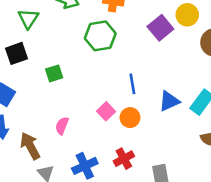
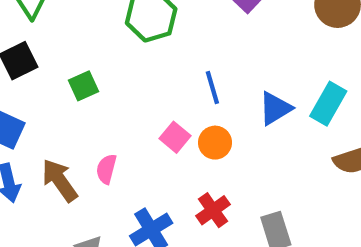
brown arrow: (30, 146) -> (60, 180), moved

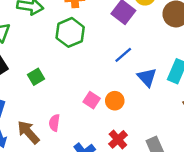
blue line: (212, 88) -> (123, 55), moved, turned 72
blue triangle: (275, 108) -> (147, 77), turned -35

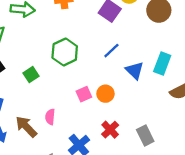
green hexagon: (70, 32) -> (65, 52), moved
pink square: (92, 100) -> (84, 94), turned 35

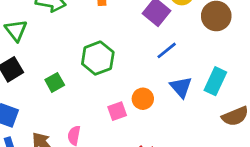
blue line: (111, 51) -> (167, 50), moved
orange circle: (105, 94) -> (143, 99), moved

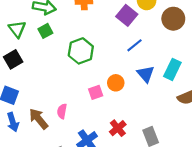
green square: (55, 82) -> (45, 31), moved

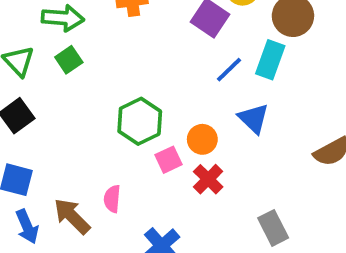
green hexagon: (81, 51) -> (140, 121), moved
cyan rectangle: (172, 69) -> (270, 60), moved
red cross: (118, 128) -> (208, 179), moved

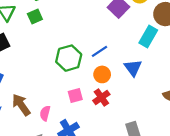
blue line: (229, 70) -> (100, 51), moved
pink square: (168, 160) -> (75, 96), moved
pink semicircle: (112, 199) -> (45, 113), moved

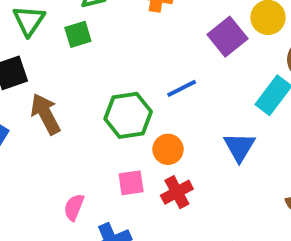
blue line: (100, 51) -> (182, 88), moved
orange circle: (102, 74) -> (168, 149), moved
brown arrow: (21, 105) -> (46, 114), moved

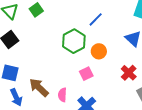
brown arrow: (46, 114) -> (39, 87), moved
red cross: (177, 192) -> (129, 73), moved

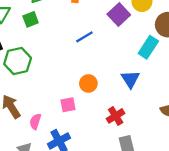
blue line: (96, 19) -> (84, 37), moved
green hexagon: (74, 41) -> (18, 61), moved

